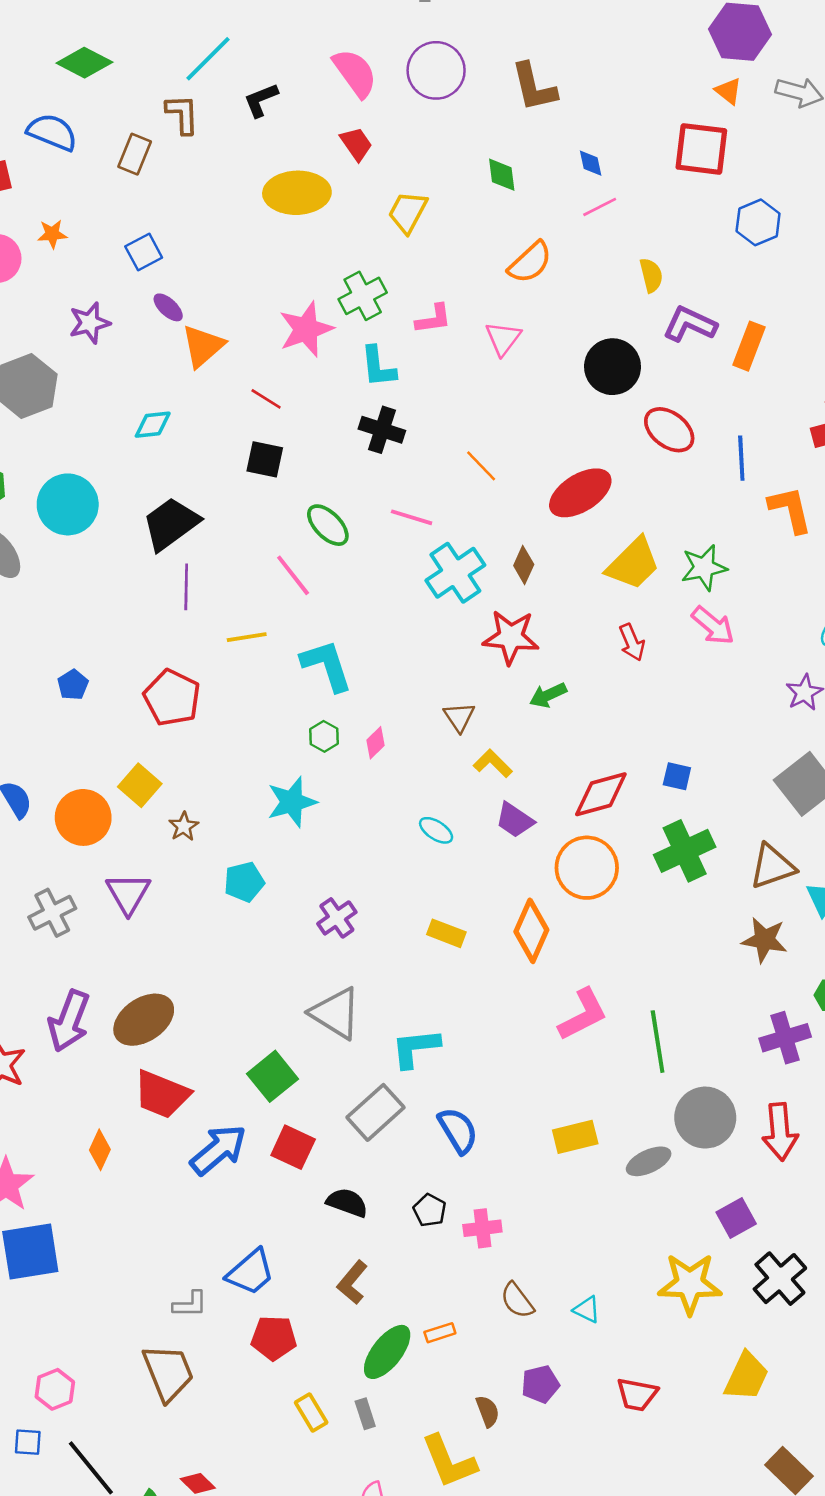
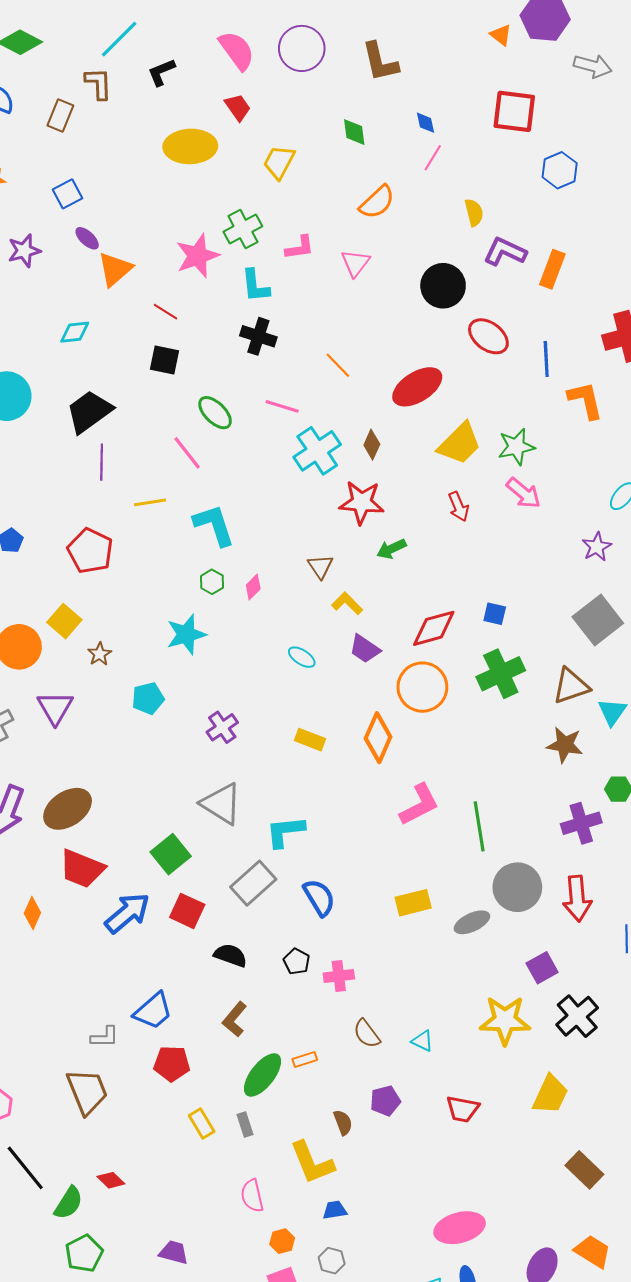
orange triangle: (728, 91) -> (501, 35), moved
pink line: (600, 207) -> (433, 158), turned -32

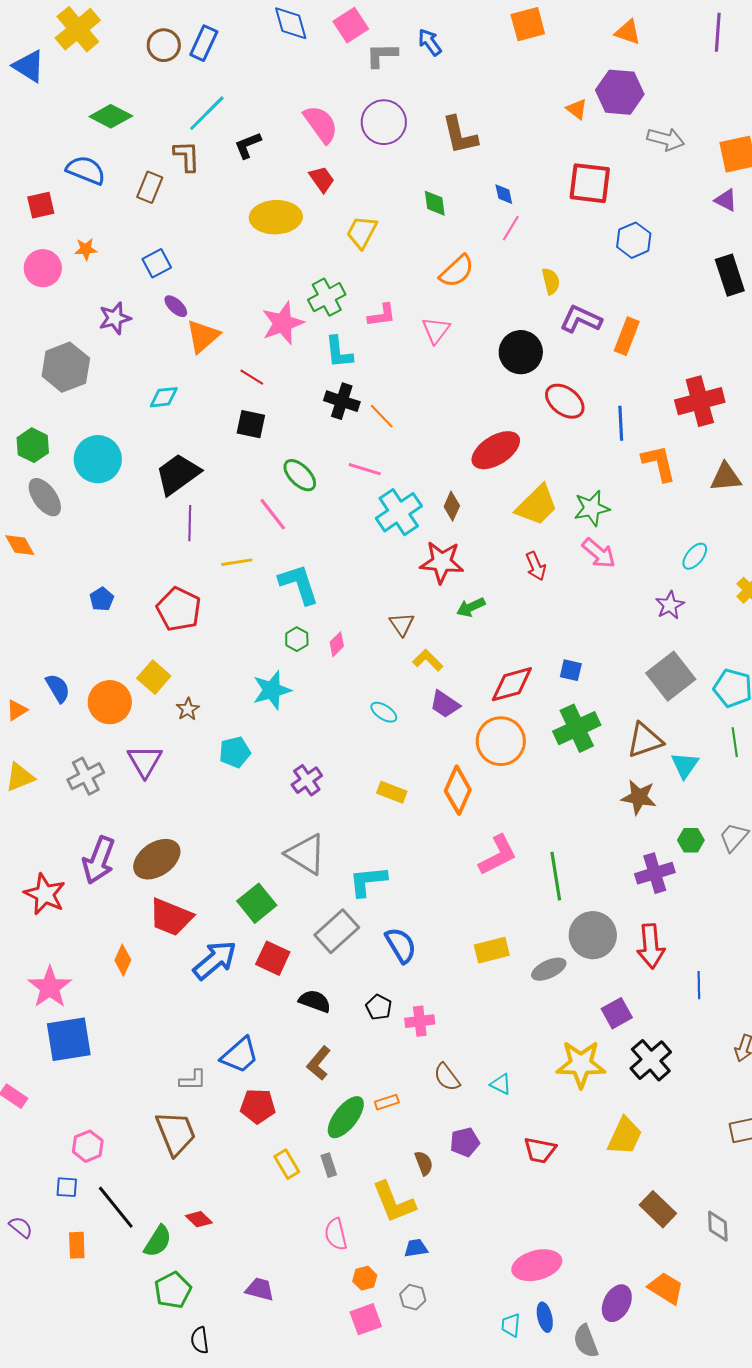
orange line: (338, 365) -> (382, 416), moved

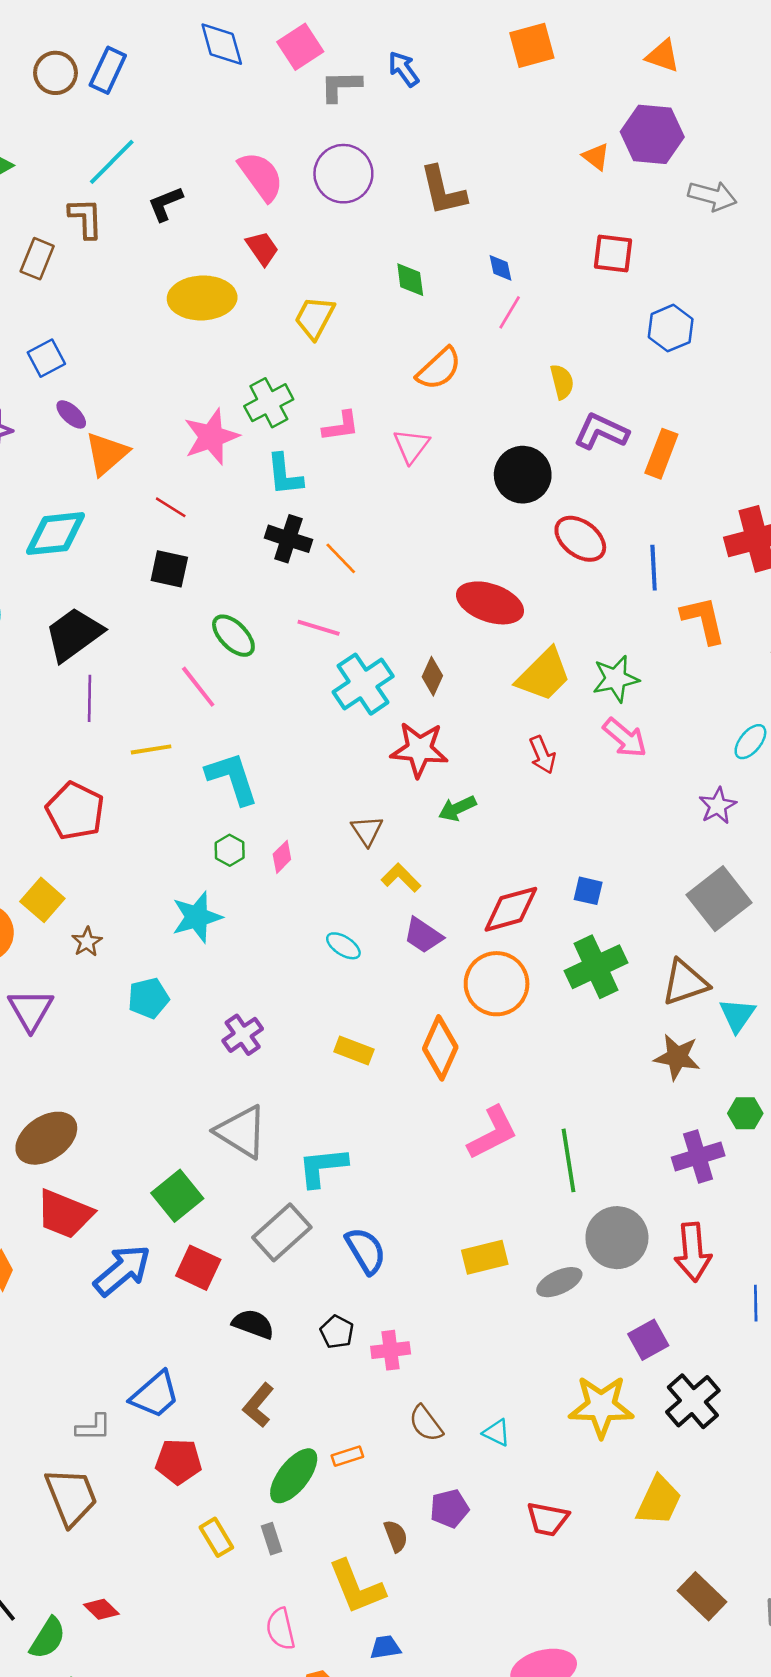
red square: (590, 183) -> (613, 253), size x0.7
cyan diamond: (164, 397) -> (55, 534), size x1.6
red ellipse: (496, 450) -> (490, 603), turned 51

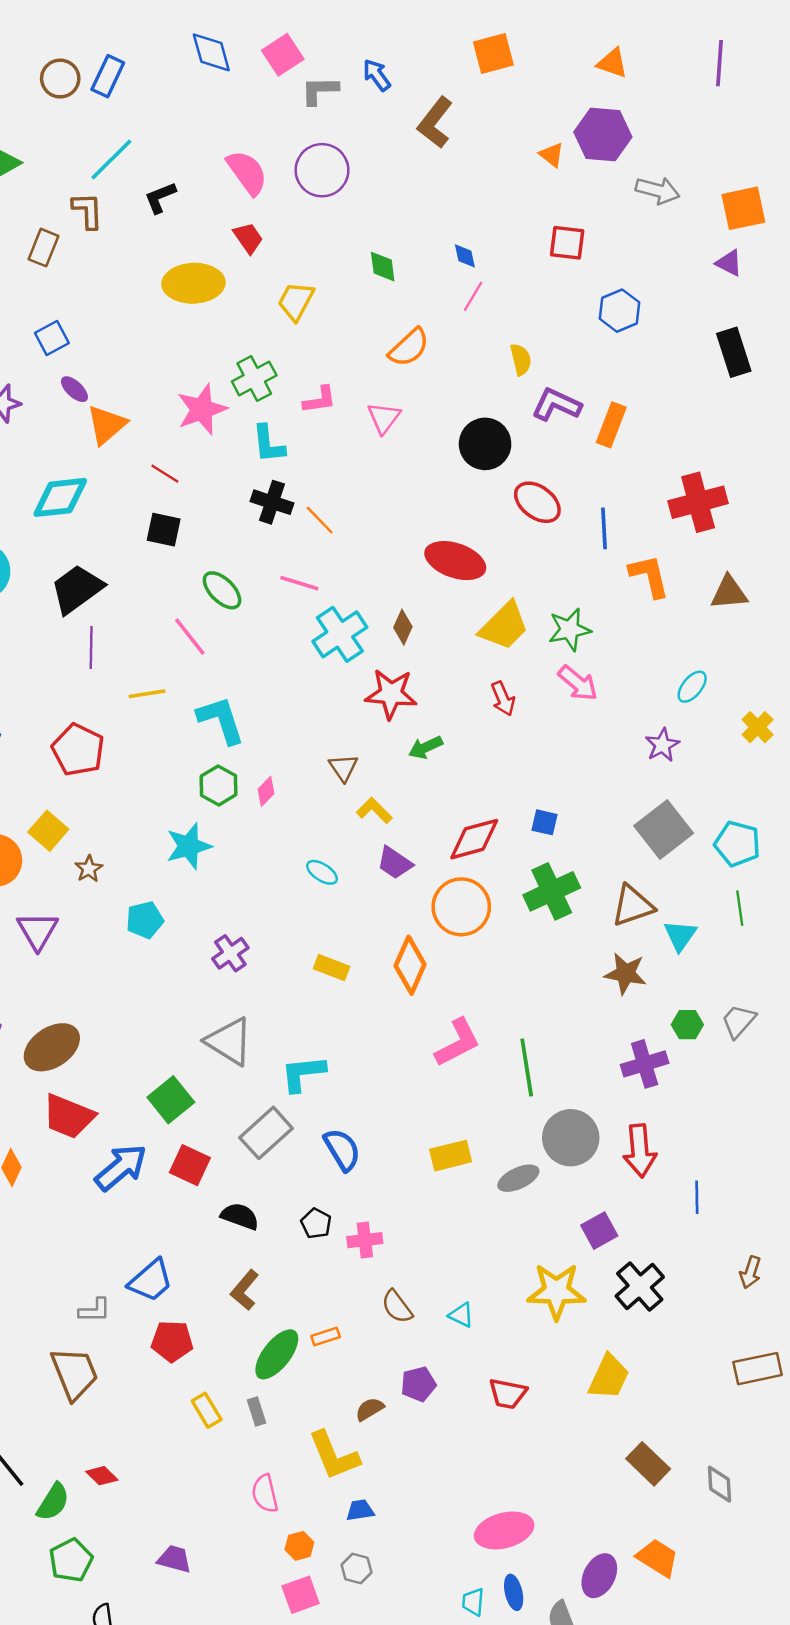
brown L-shape: (443, 191) -> (435, 123), moved, turned 51
green hexagon: (230, 850) -> (218, 785), size x1.4
brown semicircle: (396, 1536) -> (370, 1409), turned -100

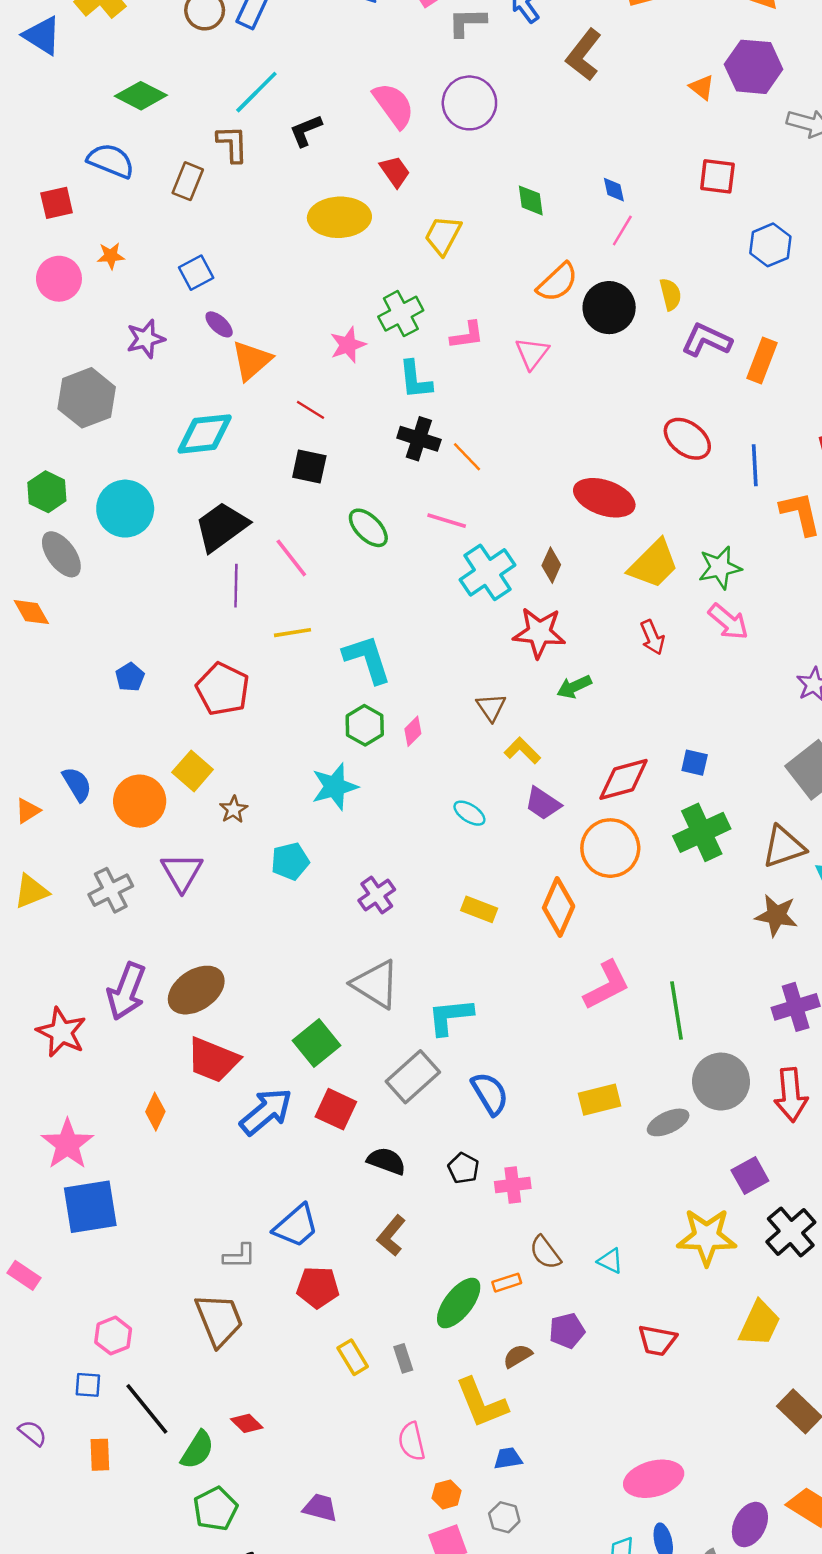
pink star: (202, 409) -> (348, 345), size x0.7
black circle: (485, 444) -> (609, 308), moved
pink line: (190, 637) -> (291, 558), moved
orange rectangle: (326, 1336) -> (507, 1283), moved
green ellipse: (277, 1354) -> (459, 1303), moved

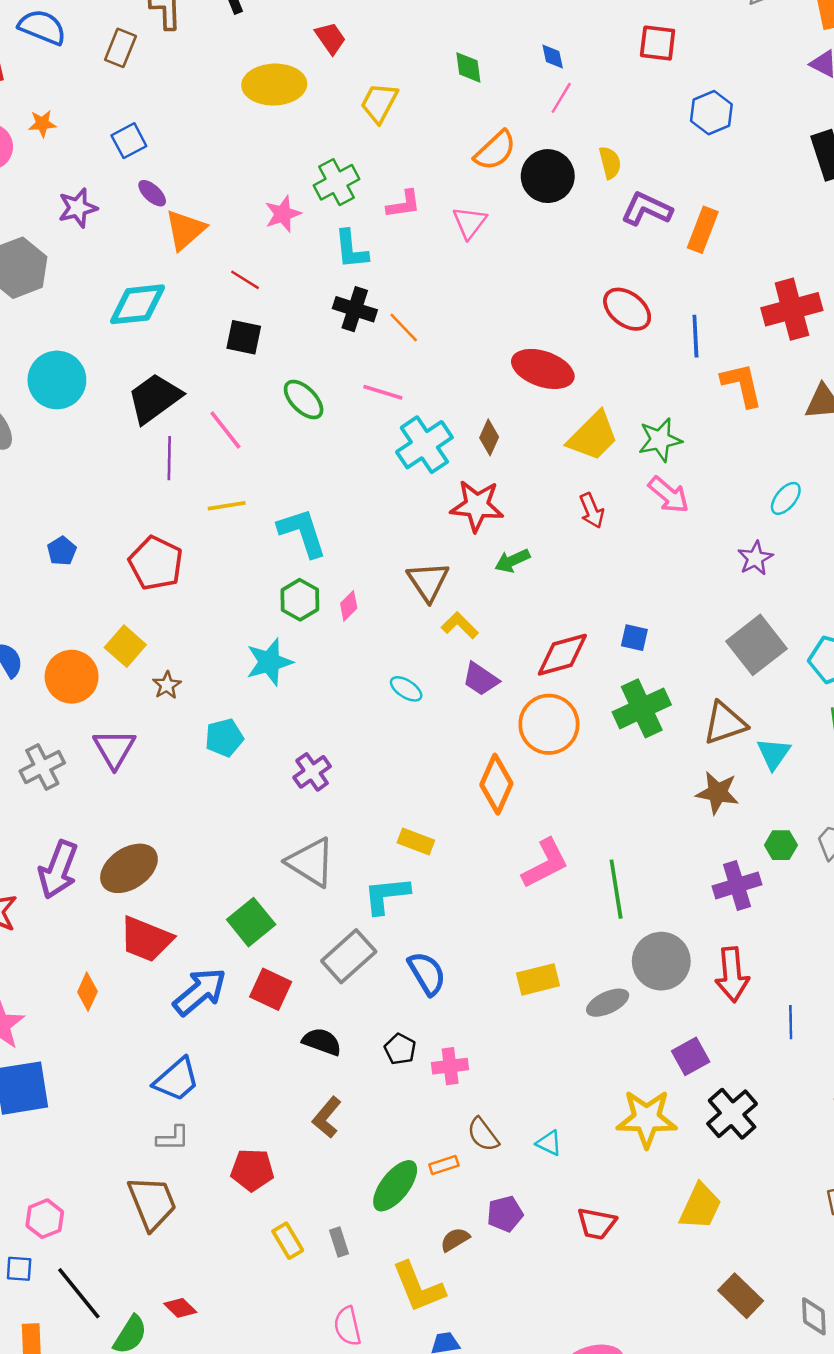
brown triangle: (491, 707) -> (428, 581), size x1.4
yellow rectangle: (479, 909) -> (416, 841), moved
blue trapezoid: (296, 1226) -> (177, 1080), moved

